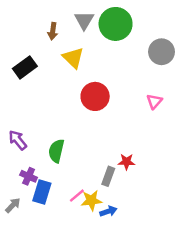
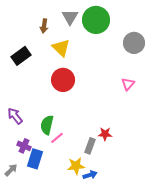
red circle: (95, 96) -> (63, 80), moved
pink line: (77, 196) -> (57, 138), moved

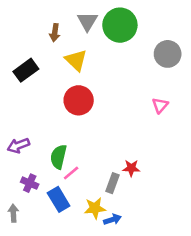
purple arrow: (15, 116) -> (18, 145), turned -72
blue rectangle: (35, 159) -> (59, 199), moved, turned -48
gray arrow: (11, 170) -> (13, 213), turned -48

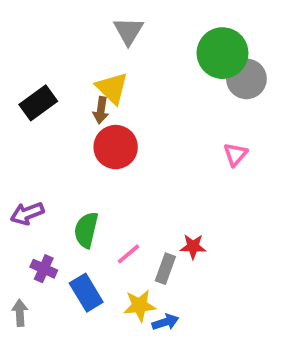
green circle: (120, 25) -> (222, 53), moved
brown arrow: (55, 33) -> (101, 110), moved
pink line: (71, 173) -> (129, 254), moved

